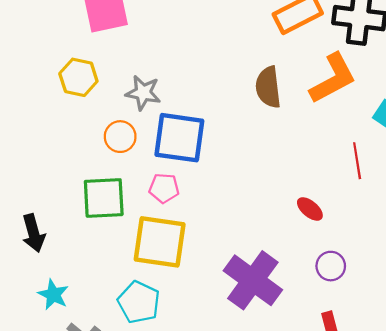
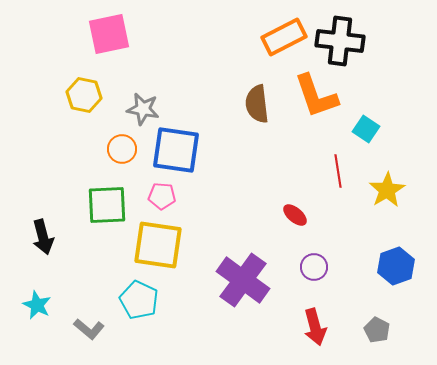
orange L-shape: (333, 78) -> (316, 96), turned 99
cyan star: (53, 295) -> (37, 305), moved

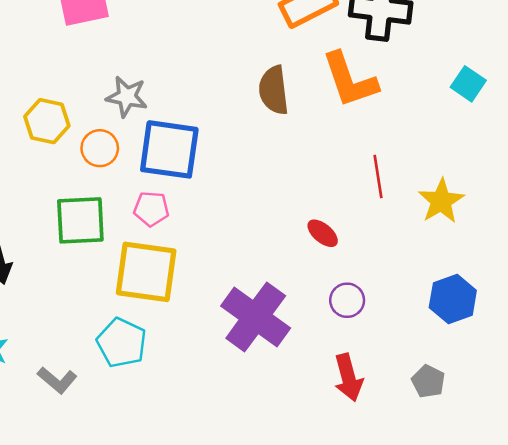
yellow hexagon: (84, 95) -> (47, 121), moved
cyan square: (366, 129) -> (468, 84), moved

